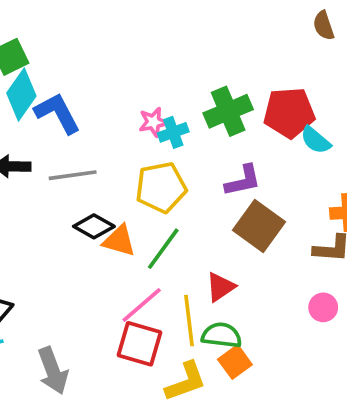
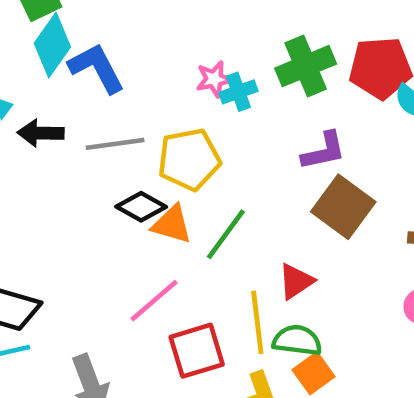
yellow pentagon: (161, 187) -> (189, 159), moved
pink line: (142, 305) -> (154, 301), moved
red square: (140, 344) -> (197, 351), turned -33

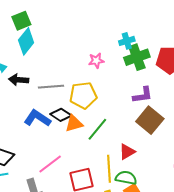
blue L-shape: (97, 68) -> (37, 118), moved, turned -32
cyan cross: (238, 92) -> (127, 41), moved
orange triangle: (172, 224) -> (74, 123), turned -36
pink line: (154, 301) -> (50, 164), moved

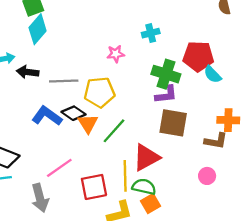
green cross: (137, 57) -> (166, 74), moved, turned 35
brown square: (150, 120) -> (173, 123), turned -32
orange triangle: (74, 123) -> (88, 123), turned -48
red triangle: (127, 152) -> (146, 157), size x1.5

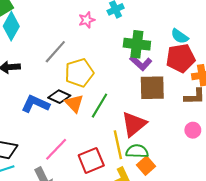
pink star: (116, 54) -> (87, 20), moved
red pentagon: (198, 56) -> (181, 58), moved
gray line: (64, 81) -> (55, 52), moved, turned -35
purple L-shape: (166, 95) -> (141, 63), turned 60

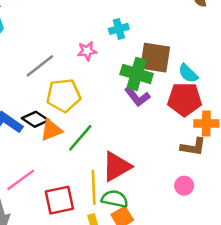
pink star: (87, 20) -> (87, 51), moved
brown square: (152, 88) -> (155, 58), moved
orange triangle: (74, 103) -> (51, 130), turned 42

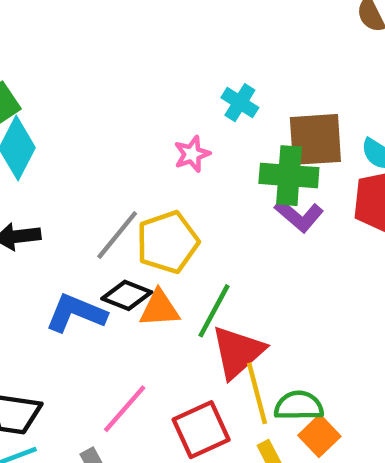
cyan cross: (119, 29) -> (240, 103), turned -30
gray line: (40, 66) -> (117, 235), moved
orange triangle: (51, 130) -> (159, 309), turned 30
red triangle: (117, 166) -> (238, 352), moved

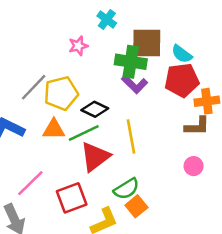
black diamond: (127, 295) -> (95, 109), moved
green line: (214, 311) -> (84, 133), turned 32
yellow line: (257, 393) -> (131, 137), moved
green semicircle: (299, 406) -> (126, 189), turned 145

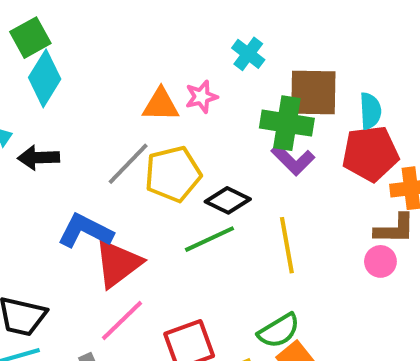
cyan semicircle: (182, 54) -> (370, 111), turned -130
orange triangle: (54, 129) -> (161, 105), moved
red triangle: (95, 157) -> (118, 264), moved
pink circle: (194, 166) -> (380, 261), moved

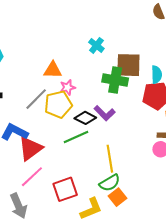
pink star: (201, 97) -> (68, 87), moved
purple L-shape: (293, 160) -> (105, 113), moved
yellow line: (287, 245) -> (110, 159), moved

